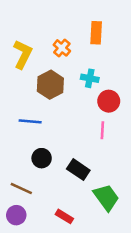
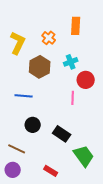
cyan cross: (90, 78) -> (71, 62), turned -32
pink line: (102, 130) -> (73, 98), moved

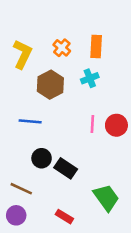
orange rectangle: (76, 26) -> (96, 47), moved
red circle: (86, 80) -> (116, 125), moved
black rectangle: (62, 134) -> (66, 168), moved

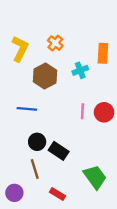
orange rectangle: (96, 47) -> (103, 53), moved
brown line: (21, 189) -> (35, 169), moved, turned 48

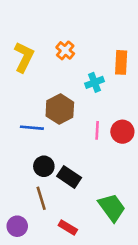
brown hexagon: (45, 76) -> (60, 109), moved

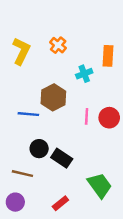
brown line: (41, 198) -> (22, 174), moved, turned -60
red rectangle: (68, 228) -> (60, 203), turned -70

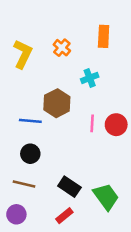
orange rectangle: (108, 56) -> (104, 36), moved
black circle: (39, 149) -> (30, 154), moved
black rectangle: (62, 158) -> (69, 187), moved

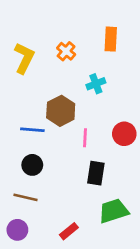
pink line: (92, 123) -> (85, 138), moved
black rectangle: (69, 187) -> (96, 173), moved, turned 65
green trapezoid: (106, 197) -> (113, 211), turned -72

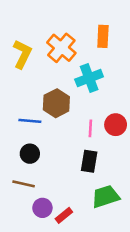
orange cross: (66, 51) -> (61, 48), size x1.6
cyan cross: (96, 84) -> (89, 78), size x1.5
pink line: (85, 138) -> (90, 128), moved
purple circle: (17, 230) -> (42, 208), moved

